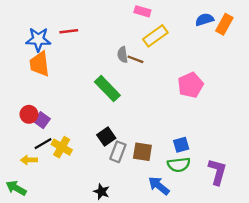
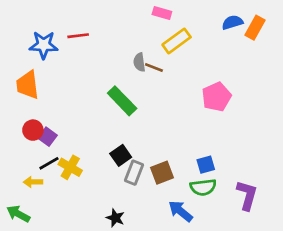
orange trapezoid: (39, 64) -> (28, 85), moved
brown square: (142, 152) -> (162, 173), turned -30

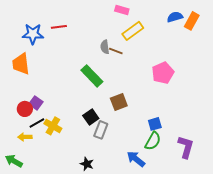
red circle: (33, 130) -> (25, 109), moved
brown square: (162, 173) -> (119, 102), moved
green semicircle: (203, 187) -> (153, 141), turned -54

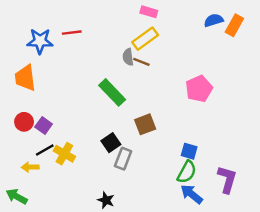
yellow rectangle: (133, 31) -> (145, 39), moved
red circle: (25, 109) -> (24, 122), moved
blue square: (155, 124) -> (189, 151), turned 32
blue arrow: (136, 159) -> (192, 194), moved

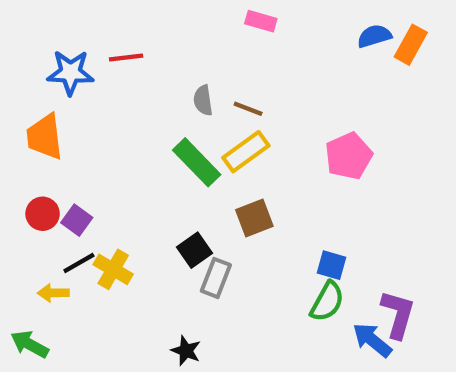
yellow rectangle: (145, 39) -> (246, 152), moved
gray semicircle: (128, 57) -> (203, 100), moved
blue arrow: (192, 194) -> (372, 340), moved

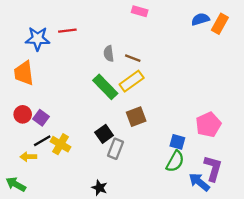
pink pentagon: (349, 156) -> (208, 125), moved

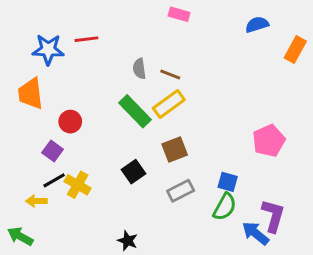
orange rectangle: (220, 24) -> (295, 49), moved
red circle: (23, 114) -> (70, 122), moved
pink pentagon: (208, 125) -> (269, 141), moved
gray rectangle: (116, 149) -> (181, 191), moved, turned 42

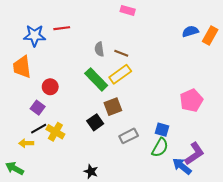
blue semicircle: (257, 24) -> (190, 31), moved
brown square: (175, 150) -> (113, 107), moved
purple L-shape: (273, 216) -> (194, 154), turned 40

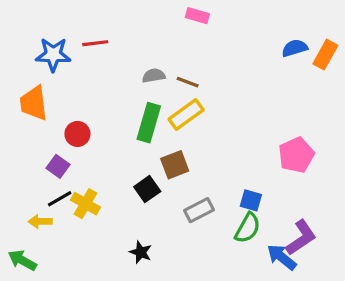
gray semicircle: (99, 49) -> (154, 76), turned 88
green rectangle: (96, 79) -> (149, 123), turned 60
black star: (91, 171) -> (141, 252), moved

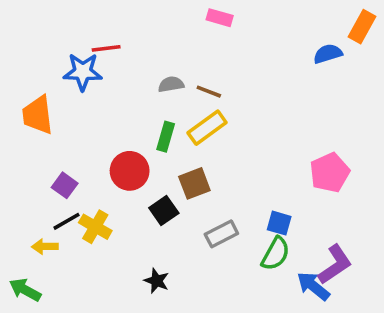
blue star: (53, 55) -> (83, 72), moved
orange rectangle: (325, 55) -> (362, 27), moved
green rectangle: (149, 123) -> (166, 137), size x0.7
red circle: (77, 134) -> (130, 171), moved, size x1.4

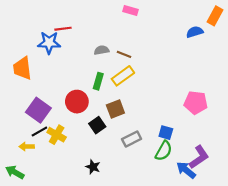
pink pentagon: (330, 173) -> (196, 103), turned 30
purple square: (65, 185) -> (38, 110), size x1.6

